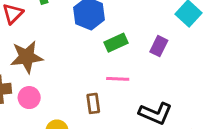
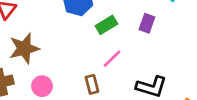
pink line: (118, 79) -> (112, 59), turned -40
pink circle: (29, 98) -> (42, 86), moved

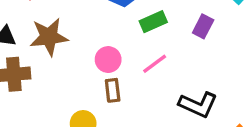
brown rectangle: (92, 84) -> (113, 90), moved
pink circle: (42, 86) -> (108, 60), moved

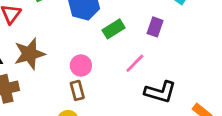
pink line: (155, 64) -> (135, 63), moved
brown rectangle: (113, 90) -> (77, 90), moved

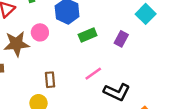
pink line: (135, 63) -> (93, 74), moved
pink circle: (81, 65) -> (40, 32), moved

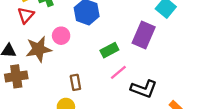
green rectangle: (88, 35) -> (109, 50), moved
purple rectangle: (121, 39) -> (144, 35), size x1.6

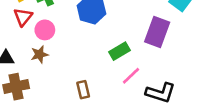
pink circle: (61, 36) -> (45, 30), moved
brown star: (39, 49) -> (39, 54), size x0.6

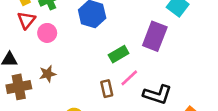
brown star: (39, 54) -> (48, 74), moved
brown rectangle: (83, 90) -> (107, 89), moved

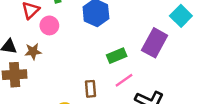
brown star: (48, 74) -> (33, 51), moved
brown rectangle: (107, 89) -> (91, 89), moved

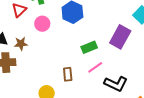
pink circle: (49, 25) -> (42, 24), moved

